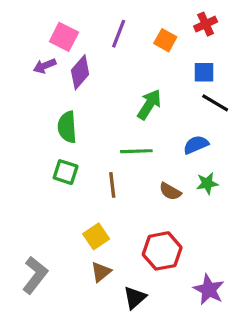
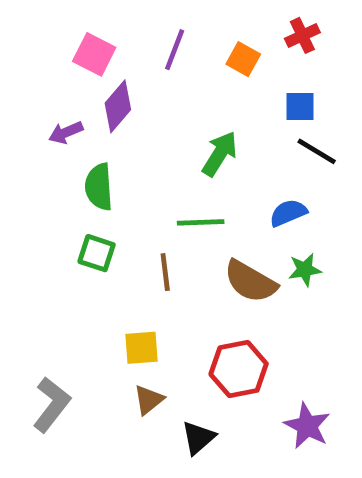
purple arrow: (45, 66) -> (66, 132), moved
brown semicircle: (170, 191) -> (250, 281), size x1.6
yellow square: (96, 236) -> (142, 348), turned 30

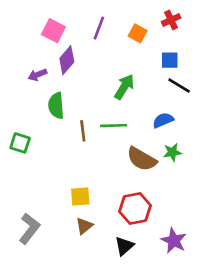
green square: (97, 253) -> (20, 143), moved
brown line: (165, 272) -> (83, 131), moved
black triangle: (198, 438) -> (124, 246), moved

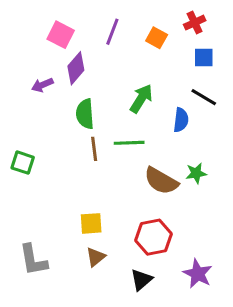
blue square: (170, 60) -> (204, 58), moved
green semicircle: (56, 106) -> (85, 114), moved
blue semicircle: (163, 120) -> (181, 120), moved, turned 120
gray L-shape: (29, 229) -> (33, 260), turned 132

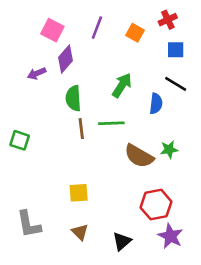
red hexagon: (154, 237) -> (156, 205), moved
brown triangle: (96, 257) -> (80, 232), moved, turned -36

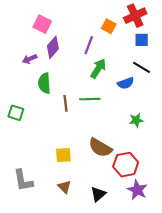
red cross: (168, 20) -> (135, 16), size x1.5
purple line: (97, 28) -> (89, 45), moved
green semicircle: (73, 98) -> (44, 83), moved
blue semicircle: (156, 104) -> (126, 83), turned 63
brown semicircle: (139, 156) -> (100, 148), moved

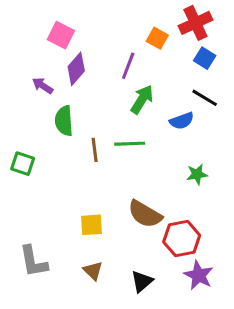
blue square: (142, 40) -> (205, 58), turned 32
purple arrow: (30, 59) -> (43, 86), turned 56

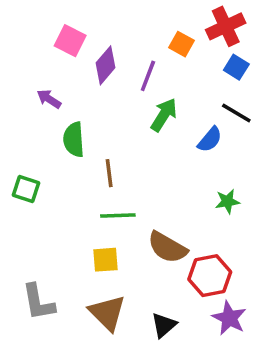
purple diamond: (76, 69) -> (106, 65), moved
blue semicircle: (182, 121) -> (210, 140), turned -30
green line: (130, 144) -> (118, 216), moved
brown triangle: (93, 271) -> (107, 313), size x1.6

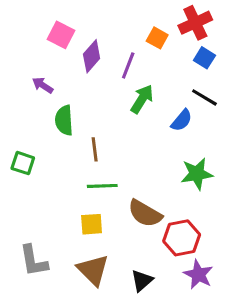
green star: (227, 201) -> (197, 174), size x1.5

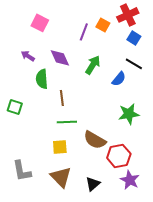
purple diamond: (92, 56) -> (60, 58), moved, turned -65
purple line: (128, 65) -> (84, 32), moved

